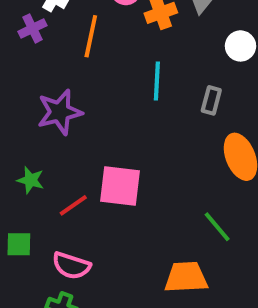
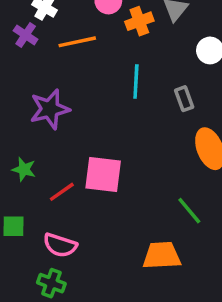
purple cross: (32, 28) -> (26, 35), turned -30
orange line: (91, 36) -> (77, 42), turned 66
gray rectangle: (211, 100) -> (184, 99), turned -35

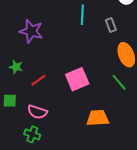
purple star: (50, 109) -> (31, 31), turned 30
pink square: (103, 175) -> (77, 79), moved, turned -30
green line: (189, 211) -> (119, 82), moved

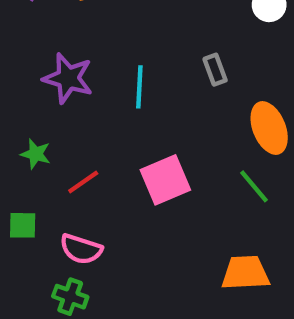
cyan line: (82, 15) -> (139, 87), moved
gray rectangle: (111, 25) -> (215, 70), moved
orange trapezoid: (98, 118) -> (245, 273), moved

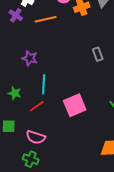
purple star: (68, 78) -> (30, 58), size x0.7
cyan line: (139, 87) -> (44, 84), moved

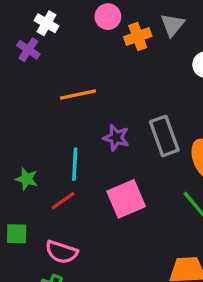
orange line: (46, 19) -> (78, 94), moved
gray rectangle: (98, 54) -> (164, 136), moved, size x1.6
purple star: (30, 58) -> (116, 138), moved

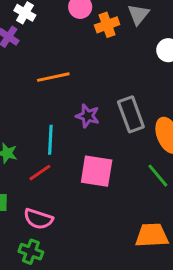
pink square: (126, 199) -> (97, 171), turned 32

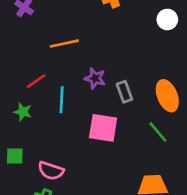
gray rectangle: (131, 114) -> (124, 92), moved, size x0.7
red line: (40, 173) -> (36, 81), moved

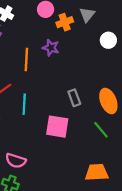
orange line: (64, 44) -> (26, 59), turned -75
purple star: (95, 78) -> (51, 48), moved

